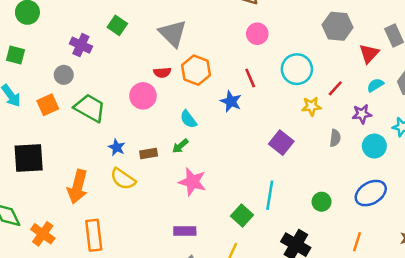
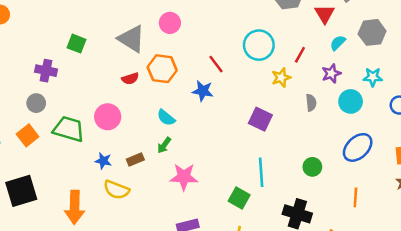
pink circle: (257, 34) -> (170, 23), moved
pink circle: (143, 96) -> (108, 117), moved

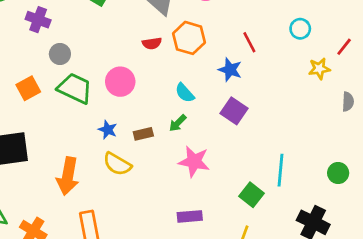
cyan circle: (259, 45) -> (300, 29), size x0.6
purple cross: (46, 71) -> (38, 20), moved
gray circle: (36, 103) -> (60, 54), moved
purple square: (260, 119) -> (234, 111), moved

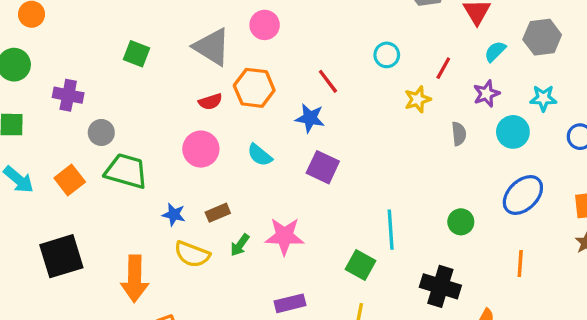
pink circle: (120, 82) -> (201, 149), moved
green arrow: (178, 123) -> (240, 245), moved

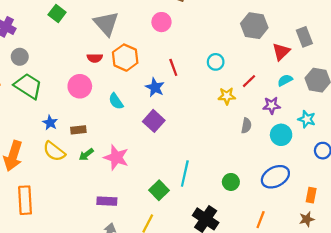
pink circle: (265, 25) -> (161, 22), moved

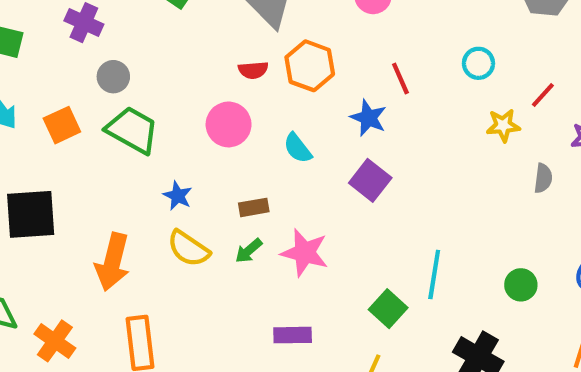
brown rectangle: (78, 130) -> (254, 207), moved

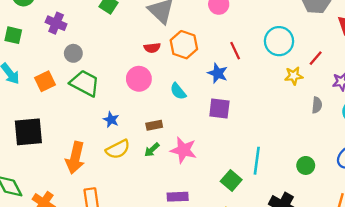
cyan circle: (478, 63) -> (279, 41), size x1.6
purple square: (370, 180) -> (219, 109), turned -30
yellow semicircle: (188, 249) -> (118, 149), turned -60

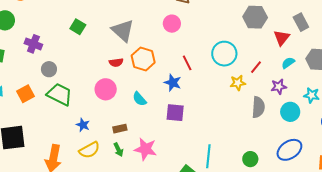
gray semicircle: (317, 105) -> (258, 107), size x1.5
green arrow: (152, 150) -> (118, 150), turned -72

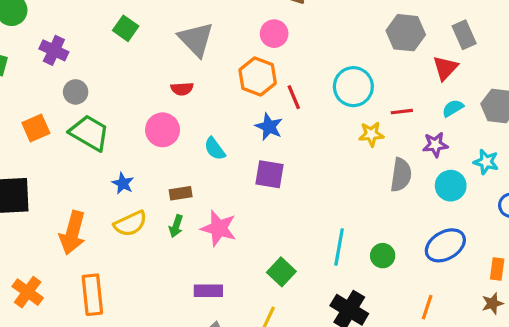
gray rectangle: (301, 22) -> (464, 35), moved
orange hexagon: (143, 59) -> (258, 77), moved
red line: (256, 67) -> (402, 112), turned 40
green arrow: (118, 150) -> (176, 226), turned 40
cyan line: (208, 156) -> (339, 247), moved

